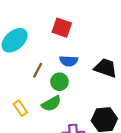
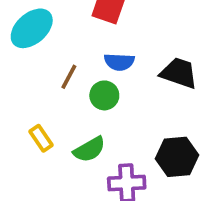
green semicircle: (51, 104) -> (89, 149), moved

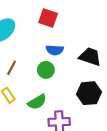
brown line: (69, 77) -> (12, 68), moved
black hexagon: (177, 157) -> (89, 93), moved

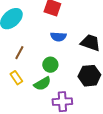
green circle: (46, 70) -> (50, 65), moved

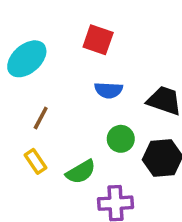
green circle: (50, 65) -> (121, 139), moved

